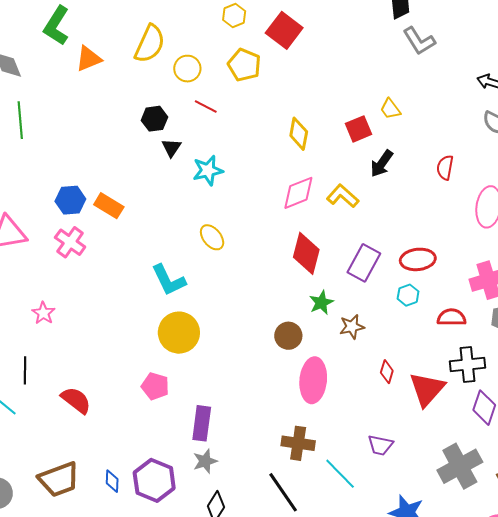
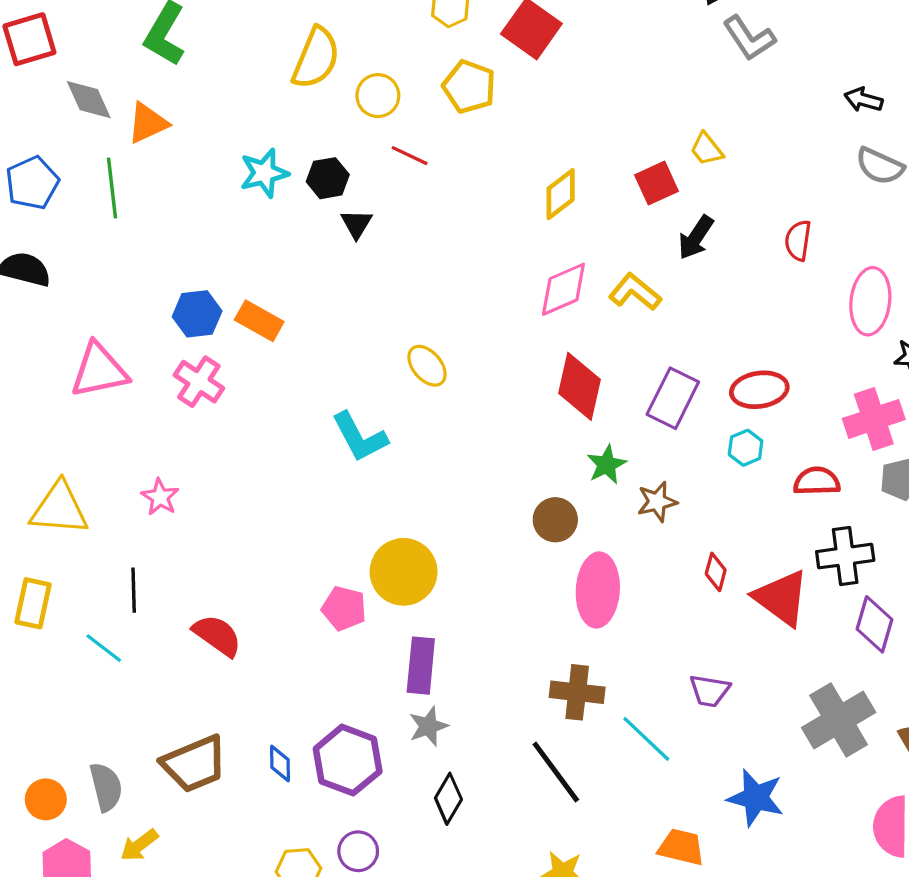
orange triangle: (89, 59) -> (148, 123), moved
yellow diamond: (299, 134) -> (561, 194), turned 44
cyan star: (208, 170) -> (264, 173), moved
yellow circle: (179, 333) -> (404, 572), moved
red triangle: (427, 389) -> (781, 598), turned -33

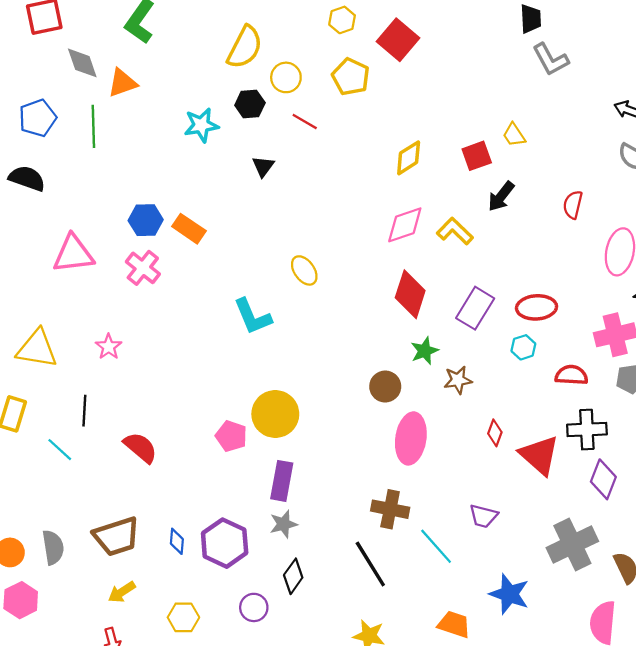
black hexagon: (328, 178) -> (250, 104), moved
yellow arrow: (139, 845) -> (122, 592), moved
purple circle: (358, 851) -> (254, 607), moved

